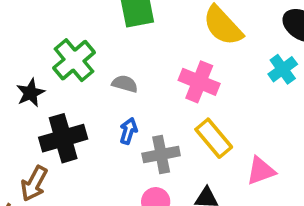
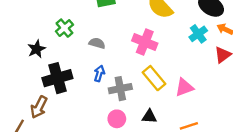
green cross: (74, 60) -> (64, 28), size x0.7
pink triangle: (261, 171) -> (184, 87), moved

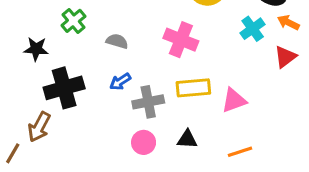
black star: (37, 49) -> (36, 49), turned 30
blue arrow: (99, 73) -> (120, 82), turned -140
yellow rectangle: (154, 78) -> (193, 88), turned -55

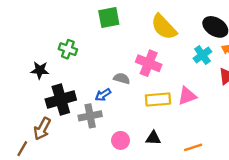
green cross: (73, 21) -> (68, 49), turned -30
gray semicircle: (117, 41) -> (122, 78), moved
pink triangle: (234, 100) -> (187, 96), moved
gray cross: (148, 102) -> (90, 116), moved

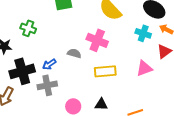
cyan cross: (202, 55) -> (143, 33), turned -35
blue arrow: (103, 95) -> (49, 64), moved
pink triangle: (187, 96) -> (144, 68), moved

